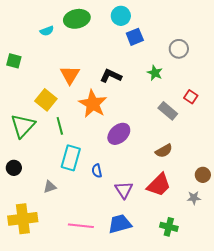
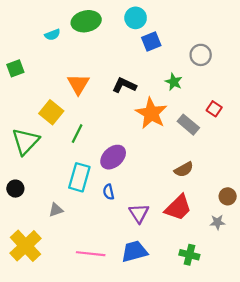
green square: (14, 61) -> (15, 68), turned -35
orange star: (93, 104) -> (151, 113), moved
green line: (60, 126) -> (77, 134), moved, turned 42
purple ellipse: (119, 134) -> (113, 157), moved
yellow cross: (23, 219) -> (25, 246), turned -36

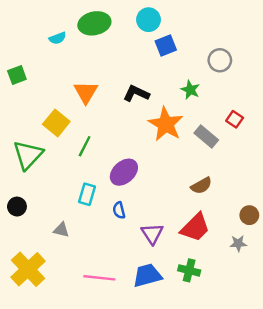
cyan rectangle: (79, 177) -> (87, 194), size x0.7
gray triangle: (56, 210) -> (61, 230), turned 32
green cross: (189, 255) -> (189, 270), moved

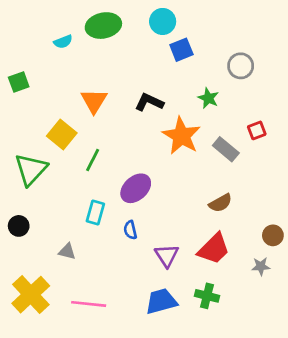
red square: (235, 119) -> (257, 130), turned 35
pink line: (99, 278) -> (89, 304), moved

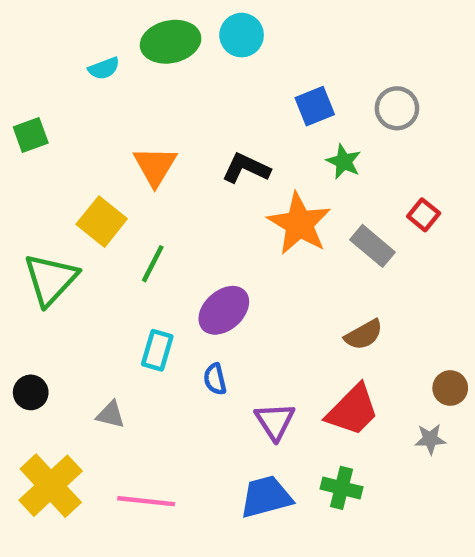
cyan circle: (163, 21) -> (242, 35), moved
blue square: (181, 50) -> (315, 106), moved
red square: (257, 130) -> (424, 215), turned -30
black circle: (19, 226) -> (31, 392), moved

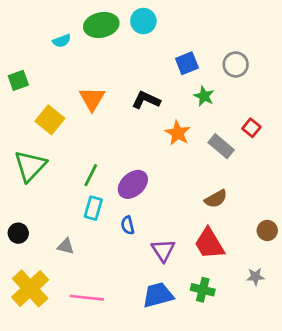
yellow square: (102, 222) -> (50, 120), moved
orange star: (299, 224) -> (178, 133), size x0.7
green line: (153, 264) -> (91, 175), moved
red trapezoid: (353, 410) -> (209, 244), turned 104
gray star: (430, 439) -> (255, 277), moved

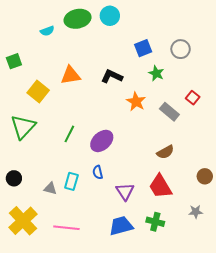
orange triangle: (92, 99) -> (70, 75), turned 50
cyan rectangle: (93, 208) -> (71, 181), moved

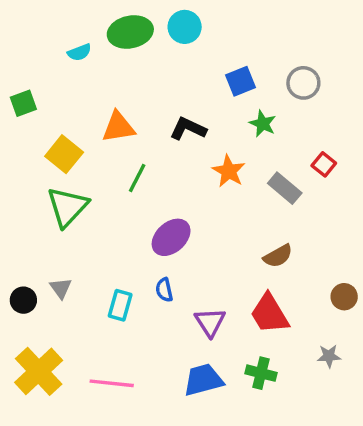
green triangle: (23, 127) -> (68, 207), moved
green line: (69, 134) -> (137, 178), moved
gray triangle: (50, 188) -> (61, 288), moved, turned 40

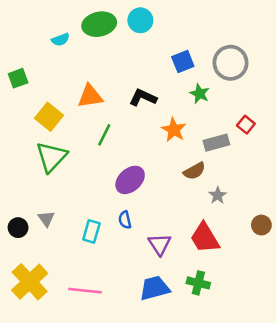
gray circle: (303, 83) -> (230, 63), size x1.4
gray rectangle: (285, 188) -> (216, 143), turned -55
brown semicircle: (278, 256) -> (194, 171), moved
gray star: (329, 356) -> (218, 195), moved, turned -30

